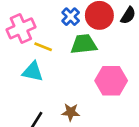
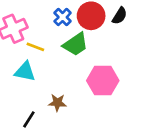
green trapezoid: (84, 44) -> (76, 44), turned 152
brown star: (71, 112) -> (57, 103), moved

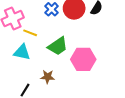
green trapezoid: (76, 44) -> (58, 46), moved

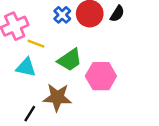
brown star: (47, 77) -> (57, 97), size x1.6

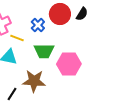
blue cross: (62, 15) -> (38, 25), moved
green trapezoid: (70, 60) -> (44, 51), turned 35

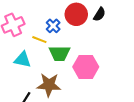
yellow line: (17, 38) -> (39, 40), moved

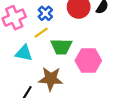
blue cross: (53, 26) -> (45, 13), moved
yellow line: (39, 40) -> (41, 33), turned -56

